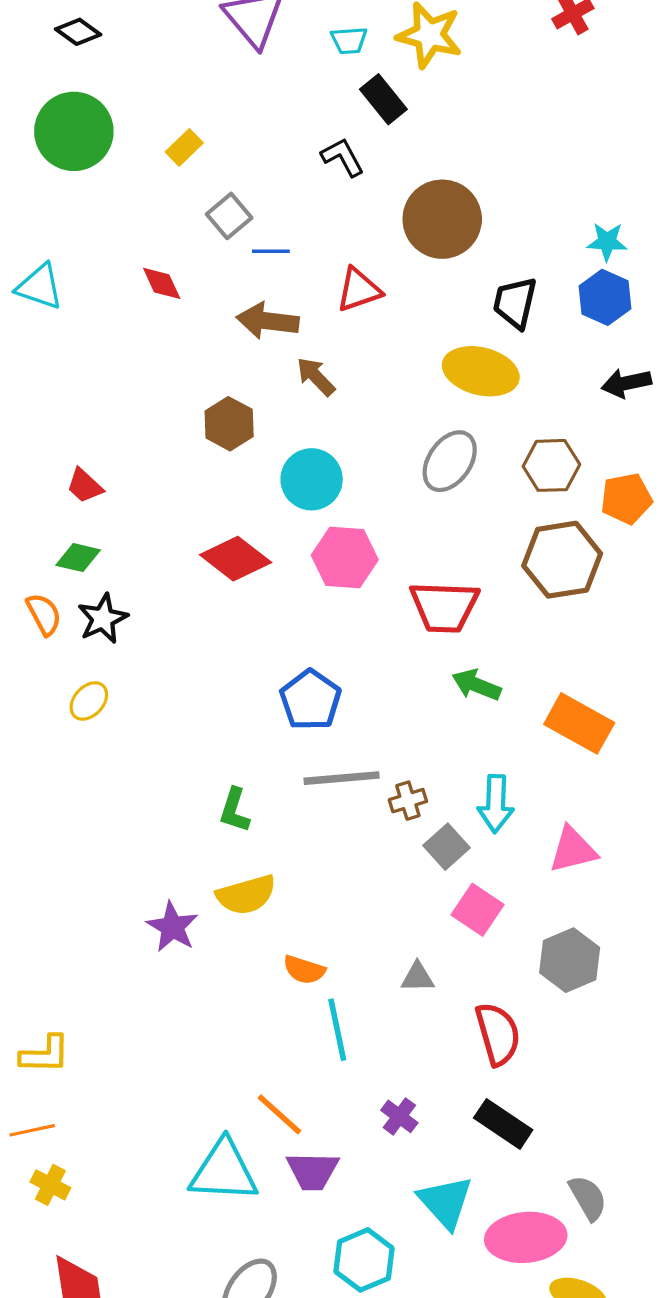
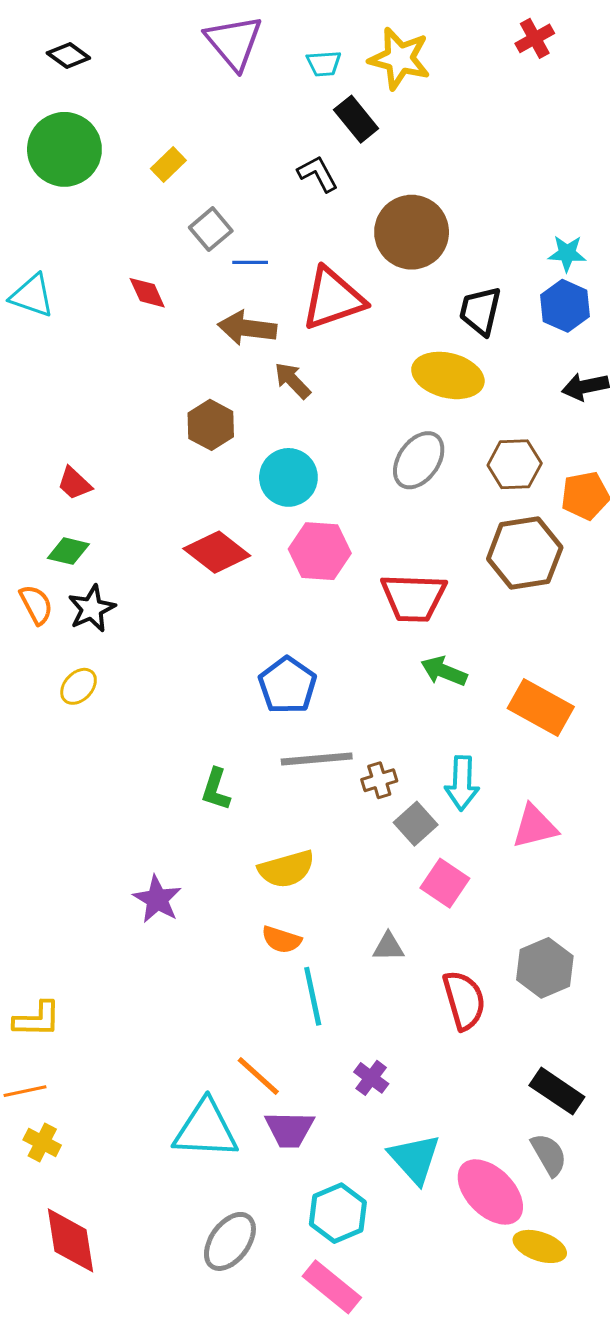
red triangle: (359, 290) -> (333, 299), size x1.5
yellow semicircle: (246, 895) -> (286, 869), moved
gray hexagon: (570, 960) -> (545, 968), moved
black rectangle: (503, 1124) -> (557, 1091), moved
pink ellipse: (526, 1237) -> (490, 1192), turned 50

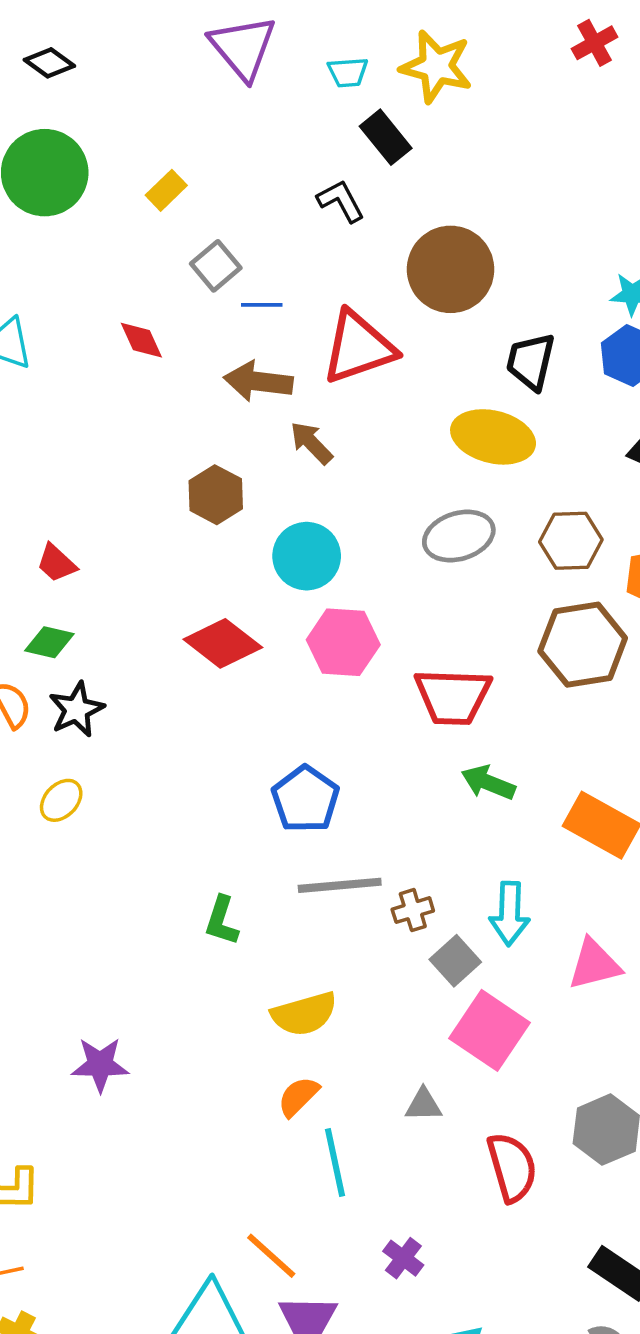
gray ellipse: (419, 460) -> (459, 536), turned 38
pink square: (445, 883) -> (489, 1030), size x1.4
purple star: (157, 899) -> (100, 1065), moved, turned -30
orange semicircle: (281, 940) -> (298, 1096), turned 117

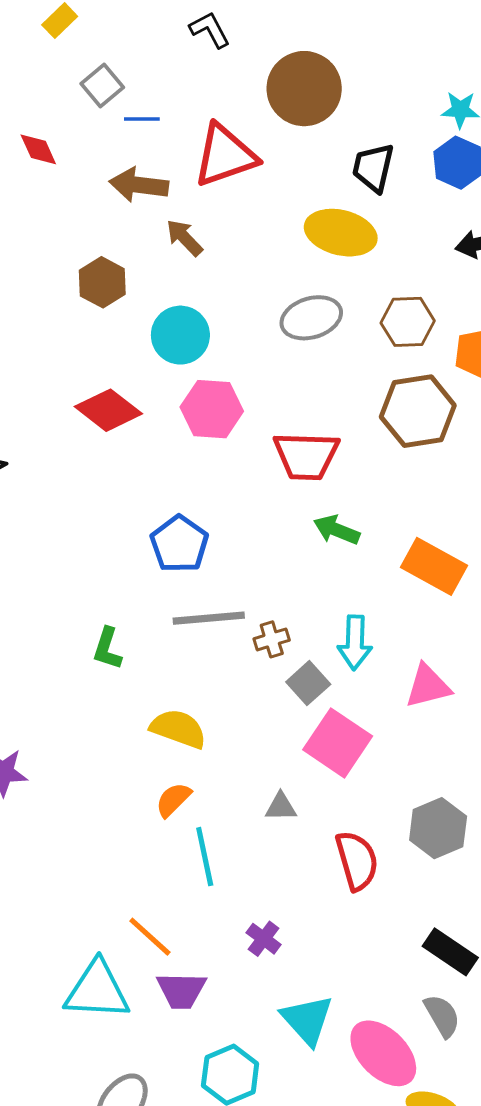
yellow semicircle: (304, 1014) -> (178, 729), turned -144

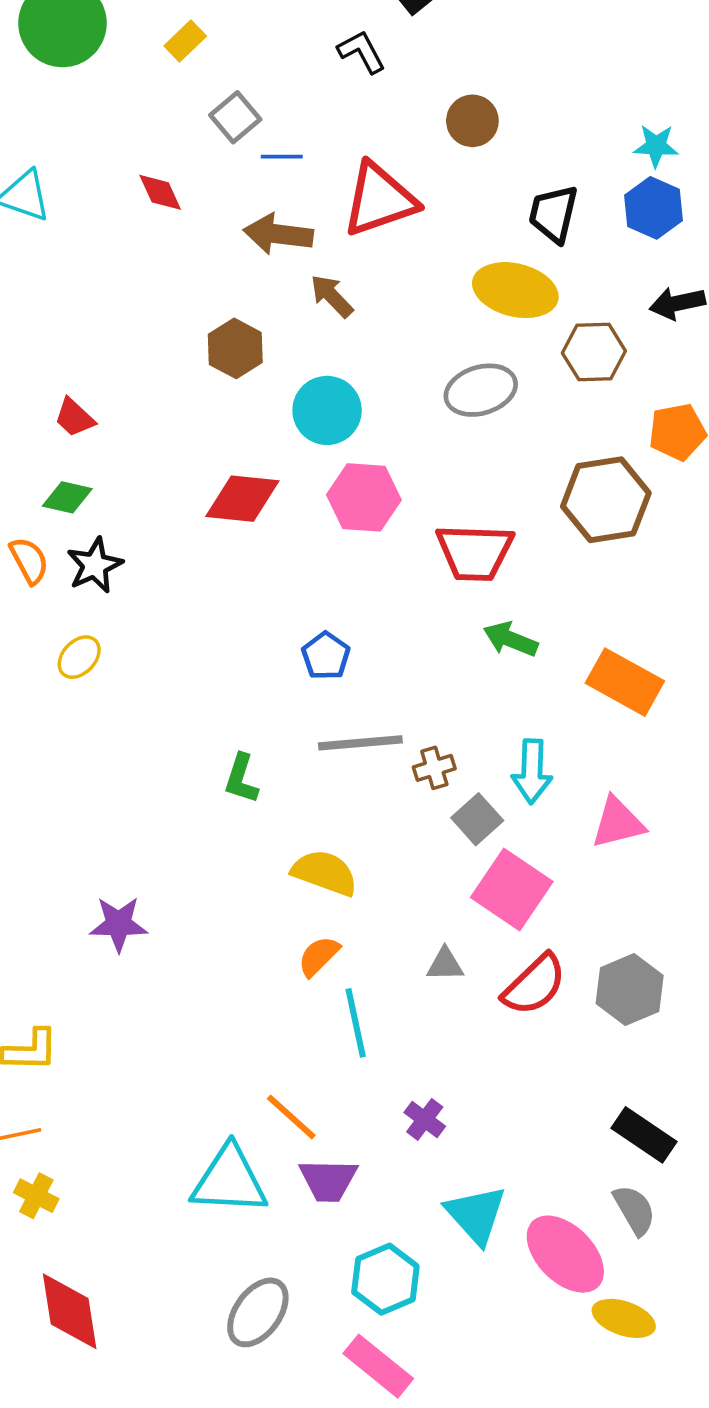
brown circle: (304, 89) -> (472, 121), size x0.6
brown hexagon: (408, 322) -> (594, 352), moved
red diamond: (108, 410) -> (242, 499), turned -32
blue pentagon: (179, 544) -> (326, 656), size x0.7
red semicircle: (357, 861) -> (534, 985), moved, turned 62

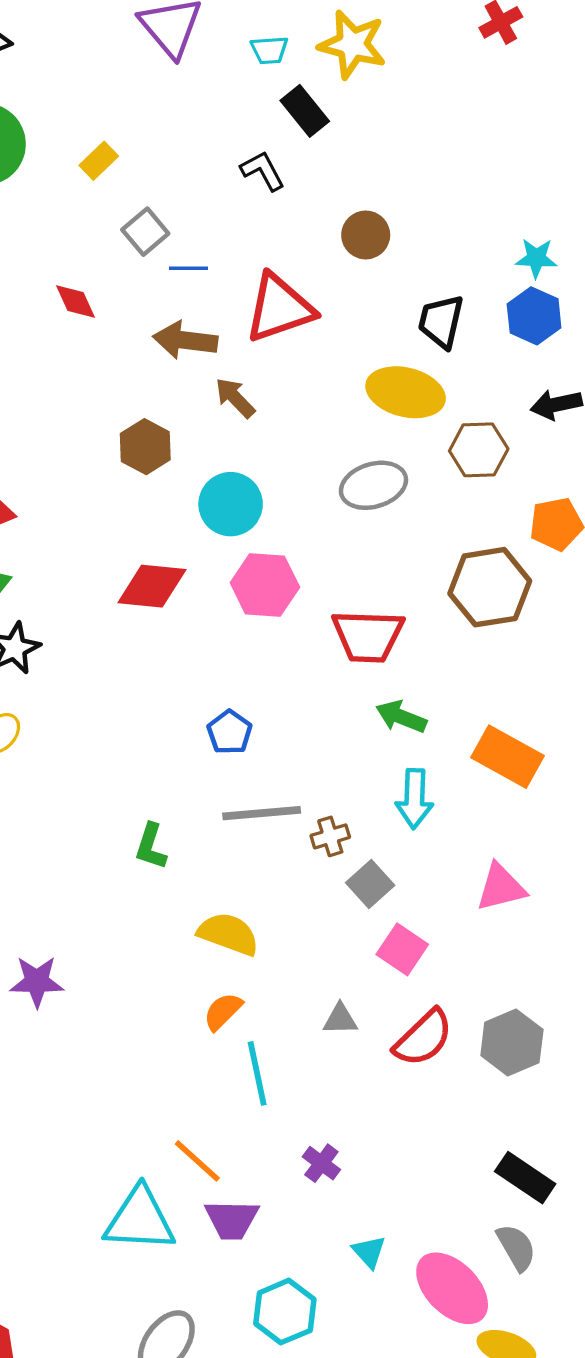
cyan arrow: (532, 771) -> (414, 799), moved
pink square: (512, 889) -> (402, 949), size x0.7
cyan triangle: (476, 1215) -> (369, 1252), size x0.6

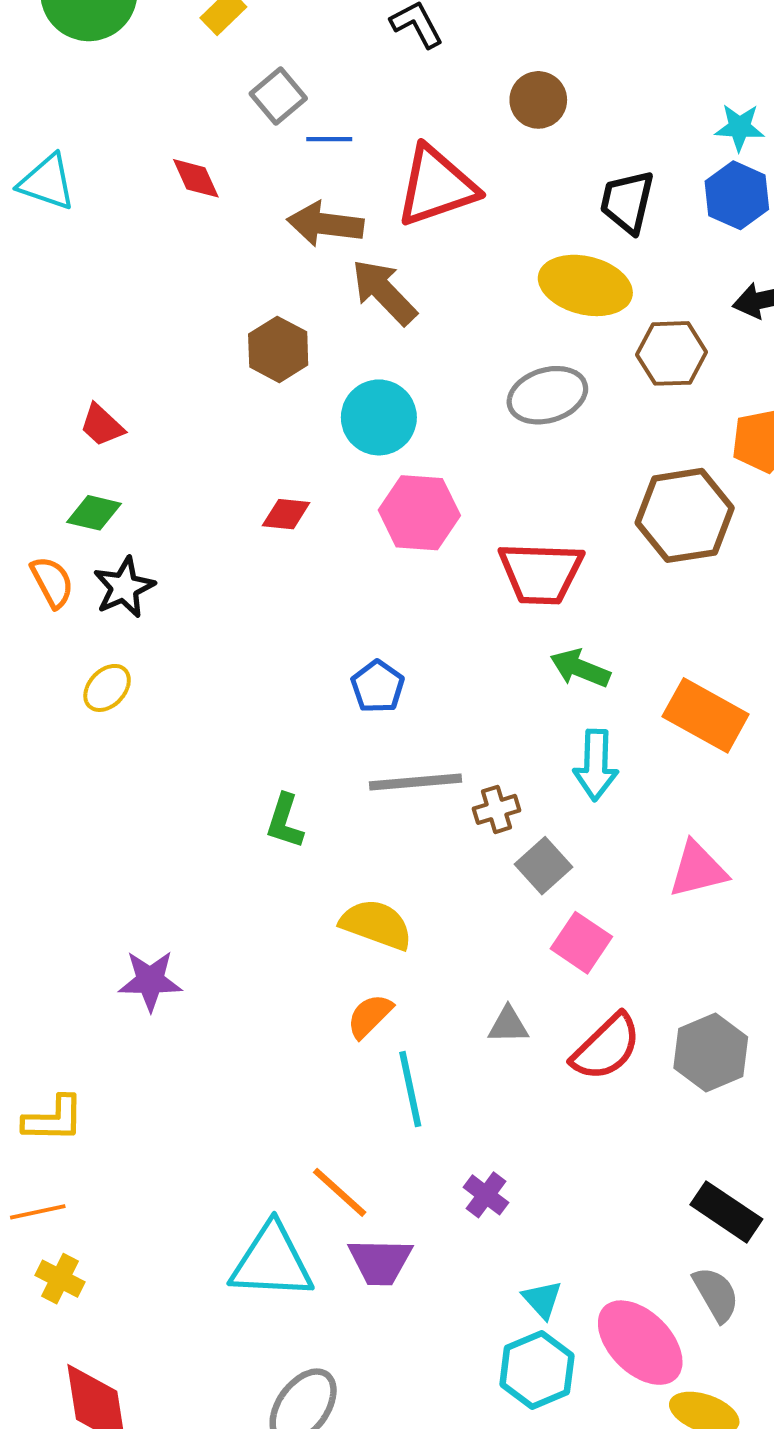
brown arrow: (235, 398) -> (384, 292), size x1.4
red diamond: (152, 586) -> (286, 514), size x0.6
cyan hexagon: (285, 1312) -> (537, 1370), moved

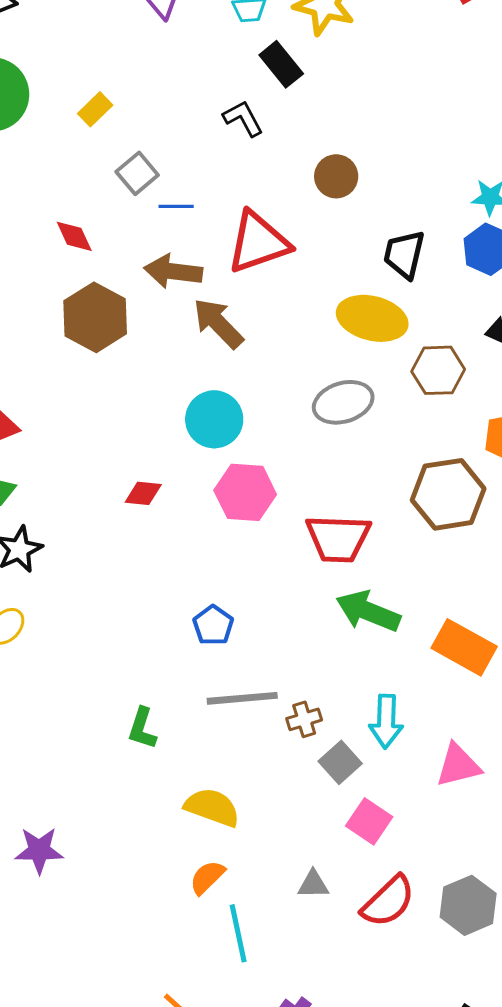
brown hexagon: (278, 349) -> (95, 317), moved, size x1.4
green arrow: (580, 668) -> (368, 611), size x1.4
cyan arrow: (596, 765) -> (386, 721), moved

